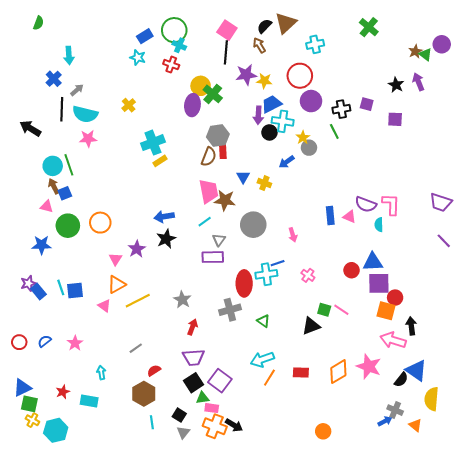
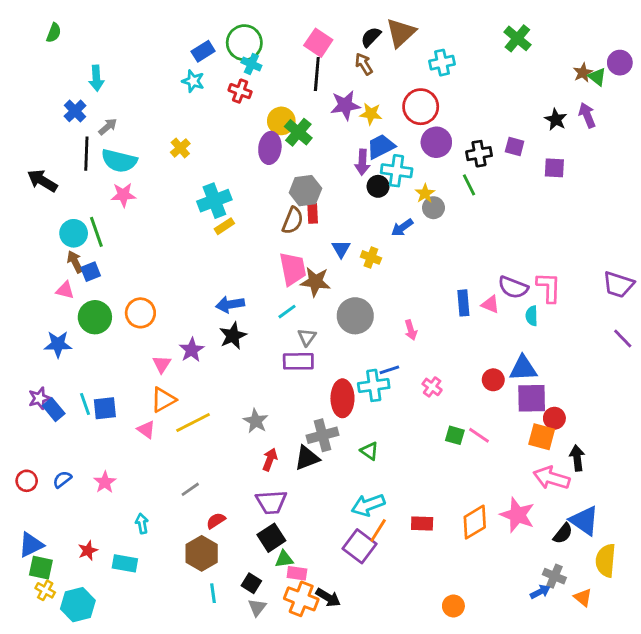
black triangle: (311, 326) -> (307, 458), moved
purple square: (220, 381) -> (360, 546), moved

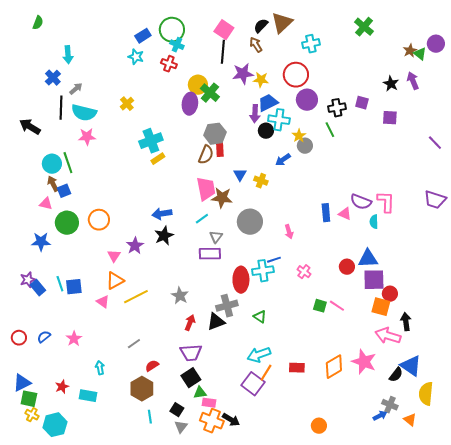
purple line: (623, 339) -> (435, 143), moved

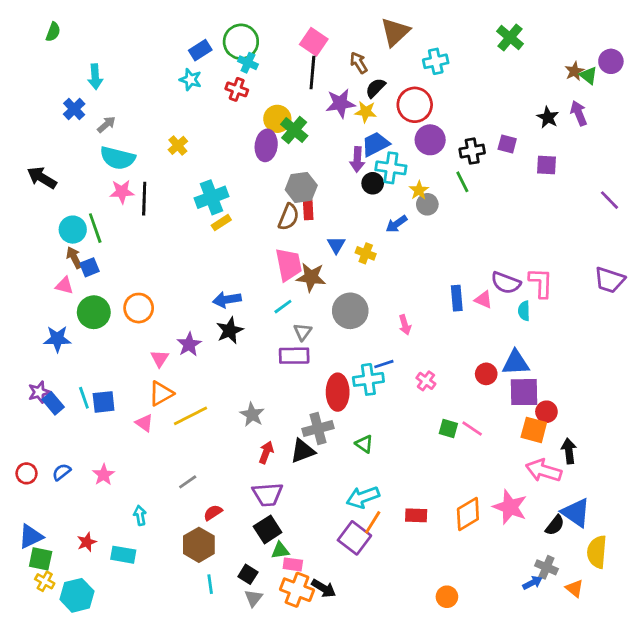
black semicircle: (261, 26) -> (375, 88), moved
black line: (61, 108) -> (144, 199), moved

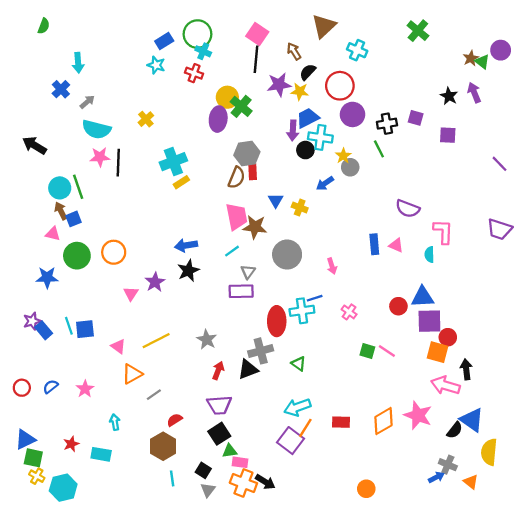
cyan cross: (436, 61) -> (357, 50), turned 36
purple semicircle: (506, 283) -> (408, 209), moved
orange triangle: (161, 393) -> (132, 374), moved

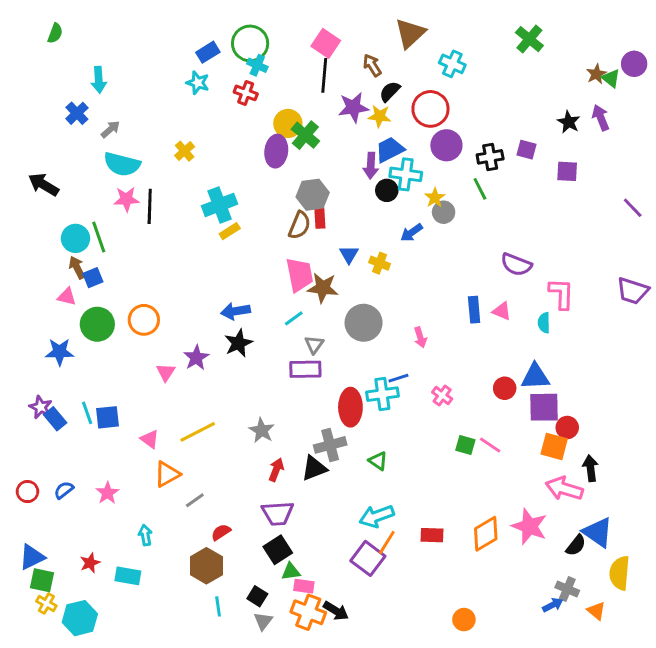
purple star: (32, 321) -> (41, 407), turned -30

